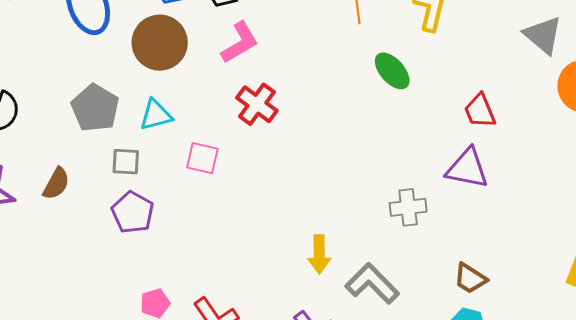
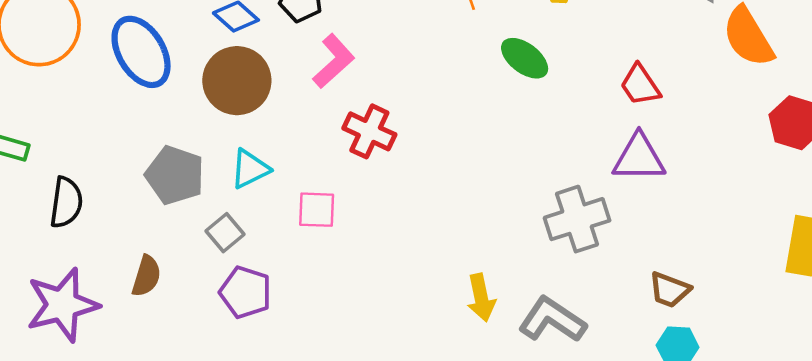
gray square: (126, 162) -> (225, 233), turned -32
gray cross: (408, 207) -> (577, 219), size x1.4

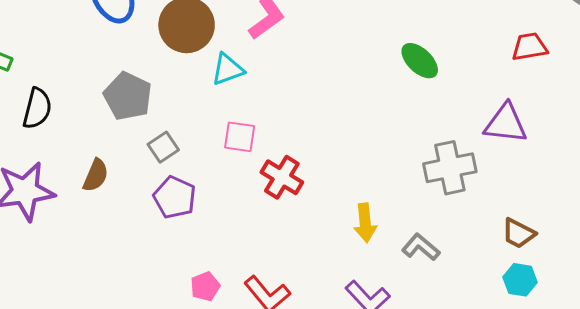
green ellipse: (525, 58) -> (420, 61), moved
red trapezoid: (640, 85) -> (530, 47), moved, turned 108
red cross: (369, 131) -> (282, 177), moved
cyan triangle: (250, 169) -> (228, 69), moved
gray L-shape: (552, 320) -> (421, 247), size x0.7

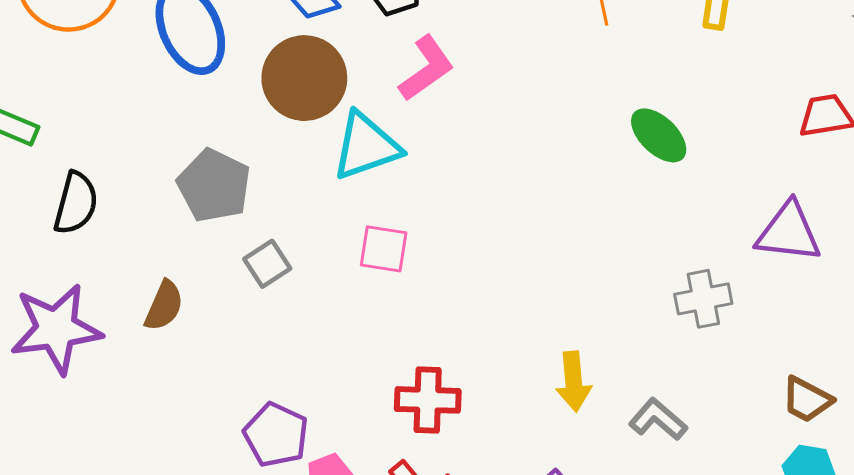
cyan triangle: (228, 69) -> (366, 146), size x1.4
gray cross: (450, 168) -> (703, 299), size x0.7
red cross: (282, 177) -> (428, 400), moved, turned -30
purple pentagon: (175, 197) -> (276, 435), moved

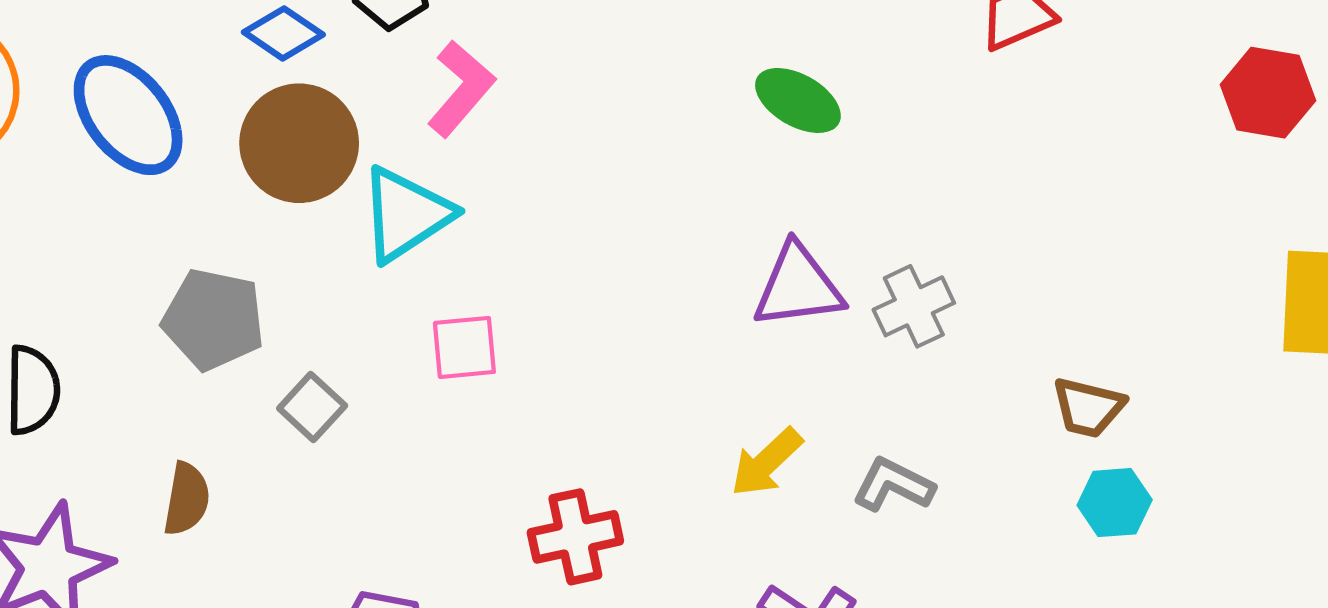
purple triangle: (789, 232) -> (798, 286), moved
yellow arrow: (574, 382) -> (766, 462), turned 66

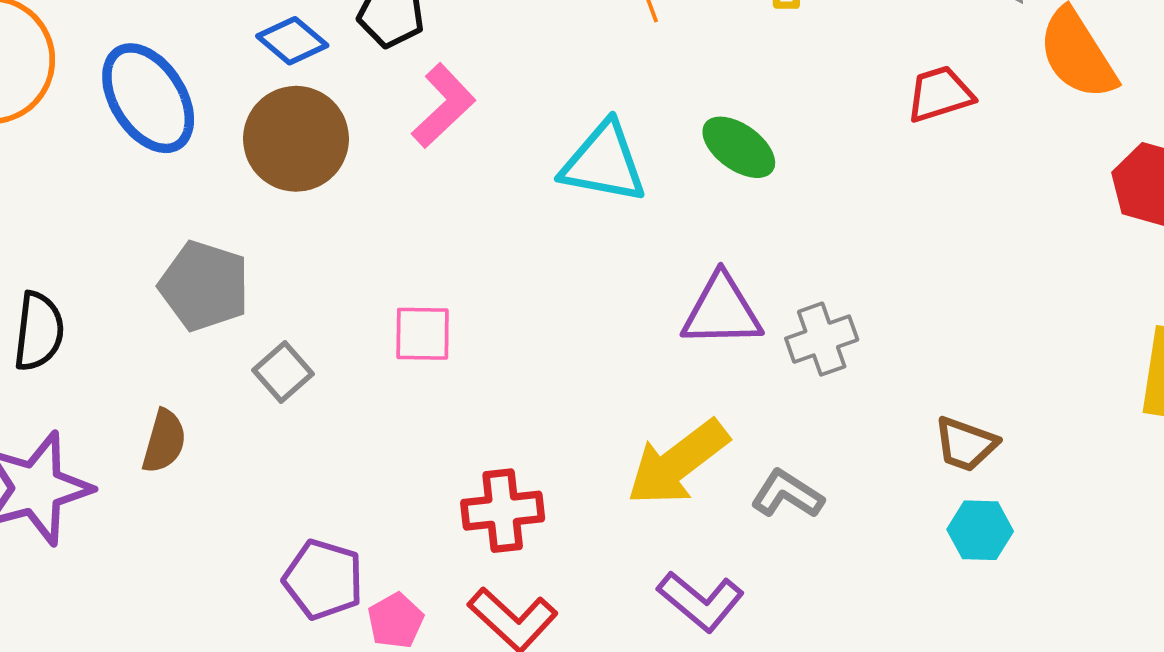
cyan triangle: (406, 214) -> (604, 163), moved, turned 38
yellow arrow: (766, 462) -> (678, 463), size x1.5

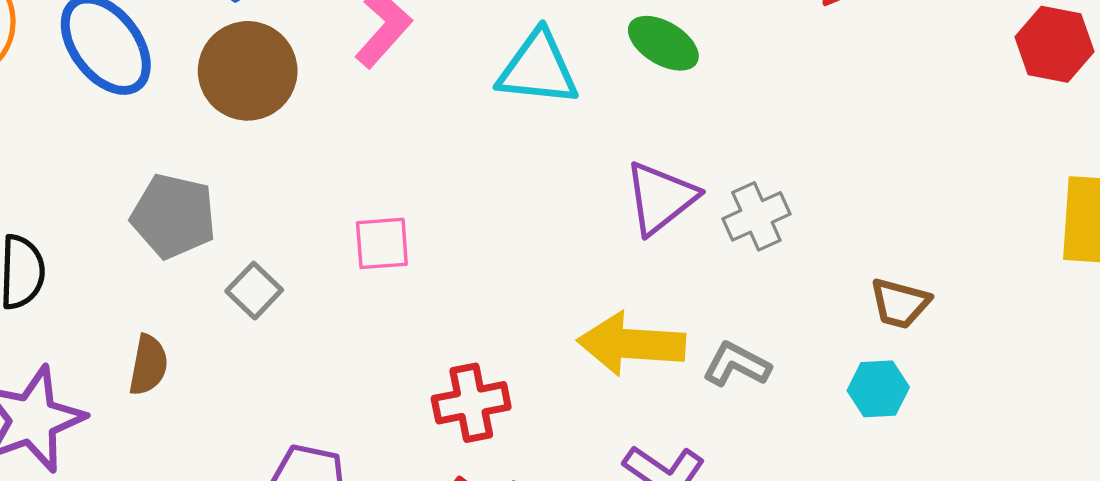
purple triangle: (722, 311) -> (661, 198), turned -32
yellow arrow: (678, 463) -> (631, 344), turned 46
cyan hexagon: (980, 530) -> (878, 389), moved

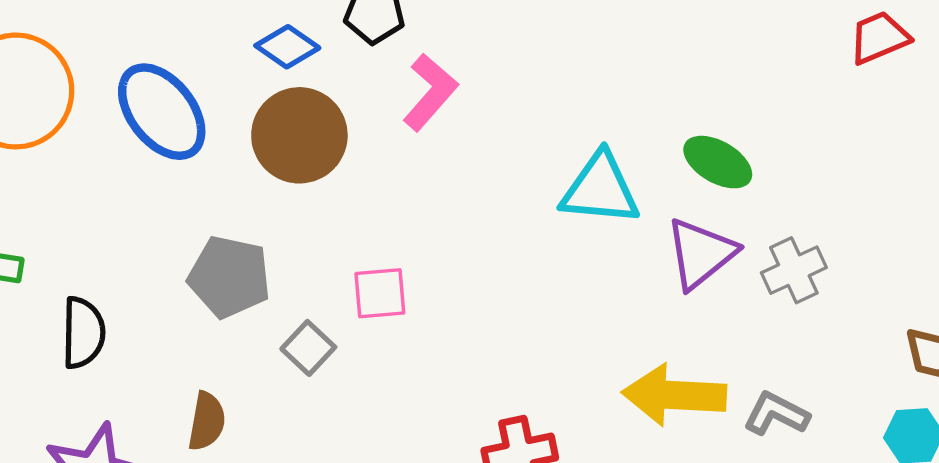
green ellipse: (663, 43) -> (718, 162), moved
cyan triangle: (538, 68) -> (600, 189), moved
pink square: (382, 243) -> (380, 293), moved

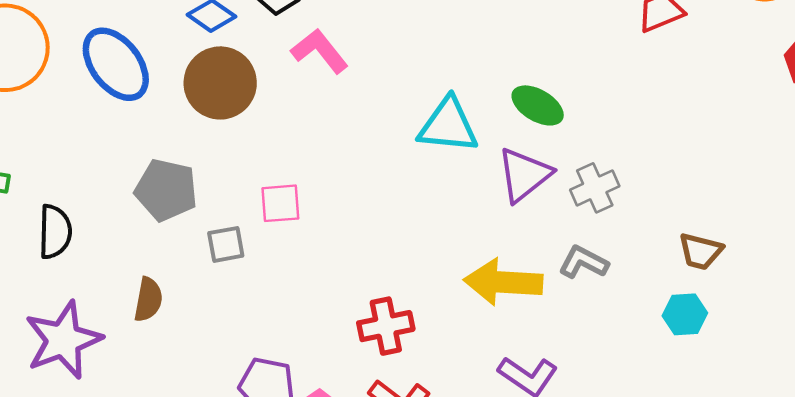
pink L-shape: (430, 92) -> (320, 51), turned -80
gray square: (308, 348) -> (226, 244), turned 36
gray L-shape: (776, 414) -> (583, 262), moved

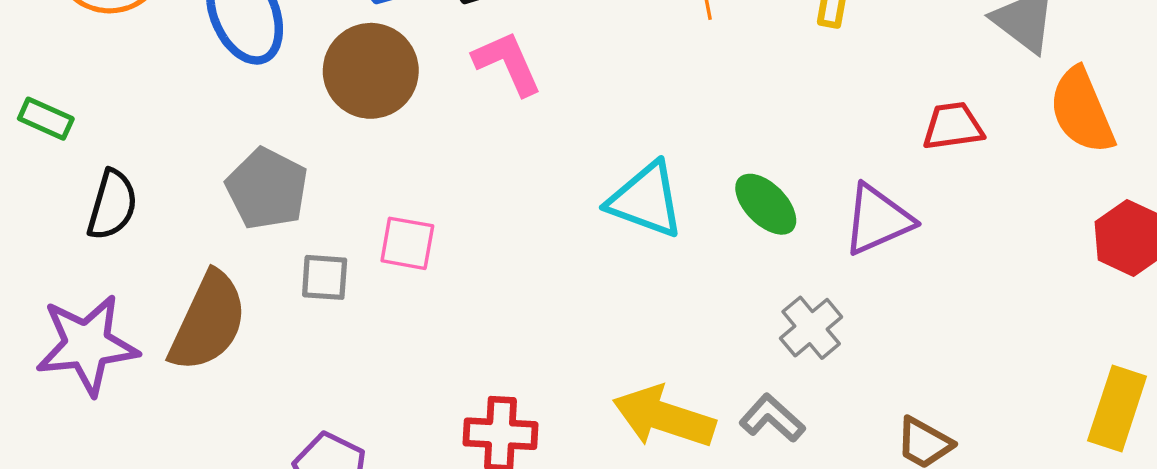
purple triangle: (524, 175) -> (878, 220), moved
gray cross: (595, 188) -> (811, 328), turned -30
brown semicircle: (148, 300) -> (208, 322), size x1.8

